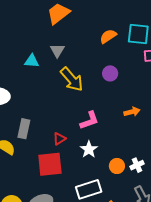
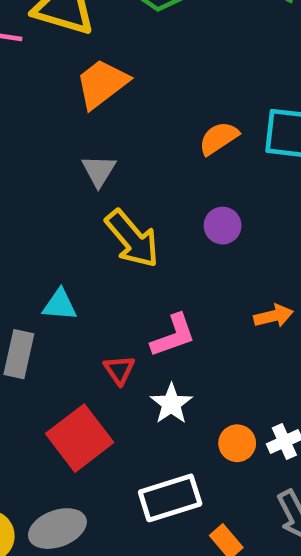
cyan triangle: (32, 61) -> (60, 305), moved
red triangle: (59, 139) -> (119, 370), moved, turned -32
red square: (50, 164) -> (80, 438), turned -32

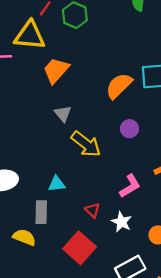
orange semicircle: (219, 138) -> (119, 86), size x1.4
pink L-shape: (173, 336) -> (130, 186), moved

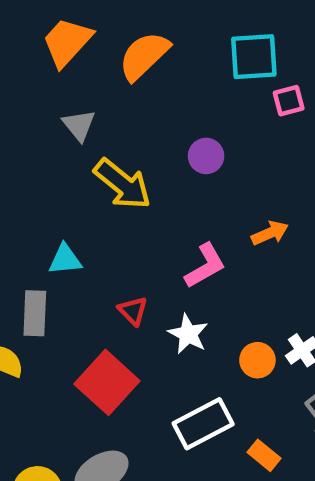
orange semicircle: (119, 86) -> (144, 56), moved

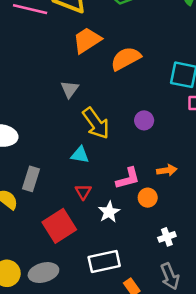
gray triangle: (79, 125) -> (70, 89), moved
cyan triangle: (65, 259) -> (80, 155), moved
orange circle: (257, 360) -> (148, 198), moved

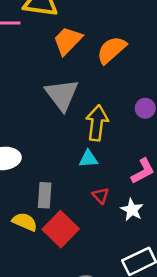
gray triangle: (70, 89) -> (62, 95), size x1.8
yellow arrow: (96, 123) -> (97, 123), turned -124
red square: (59, 226) -> (61, 229), moved

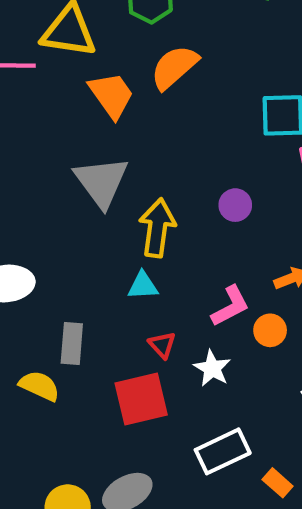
orange trapezoid: (68, 41) -> (111, 95), turned 100
orange semicircle: (111, 50) -> (174, 67), moved
red square: (61, 229) -> (141, 399), moved, turned 32

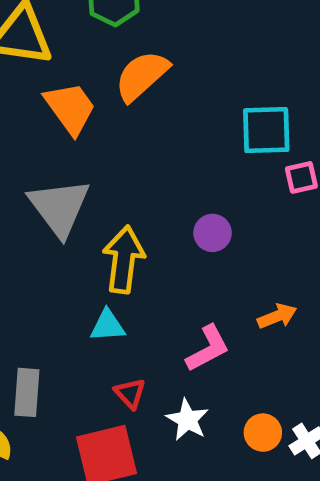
orange circle: (270, 330) -> (263, 433), moved

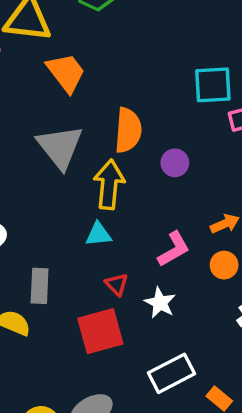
orange semicircle: (142, 76) -> (128, 130), moved, turned 138
orange circle: (263, 433) -> (224, 265), moved

